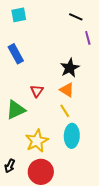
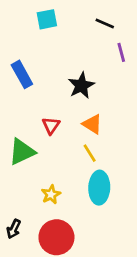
cyan square: (19, 15) -> (47, 19), moved
black star: (70, 68) -> (81, 86), moved
yellow star: (37, 141) -> (51, 194), size x0.6

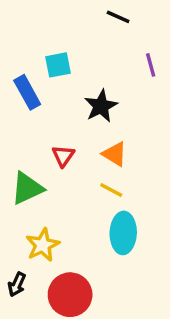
cyan square: (47, 19) -> (58, 65), moved
black line: (105, 23) -> (118, 17), moved
yellow line: (90, 153) -> (111, 190), turned -30
yellow star: (51, 194) -> (43, 245), moved, size x1.4

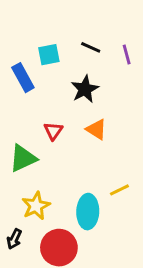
black line: (118, 17) -> (91, 47), moved
yellow line: (111, 190) -> (119, 190), moved, turned -54
cyan ellipse: (123, 233) -> (88, 212), moved

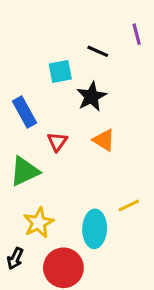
cyan square: (49, 55) -> (60, 72), moved
purple line: (127, 55) -> (137, 34), moved
blue rectangle: (23, 78) -> (24, 112), moved

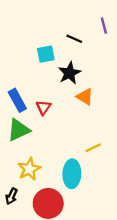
blue rectangle: (24, 112) -> (17, 100), moved
orange triangle: (104, 140) -> (85, 97), moved
yellow line: (129, 205) -> (93, 148), moved

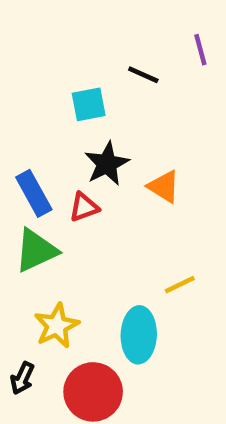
black star: (69, 73) -> (107, 164), moved
red triangle: (43, 107) -> (84, 207), turned 35

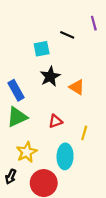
red triangle: (84, 207) -> (55, 121), moved
yellow line: (180, 285) -> (84, 133), turned -48

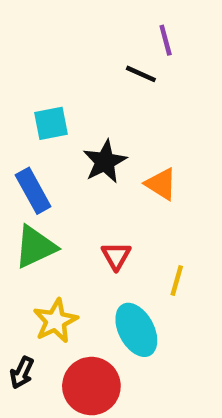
purple line: (94, 23) -> (166, 40), moved
cyan square: (42, 49) -> (51, 123), moved
red triangle: (55, 121) -> (116, 256), turned -40
cyan ellipse: (65, 156) -> (136, 330), turned -30

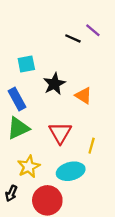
purple line: (166, 40) -> (93, 30), moved, turned -35
red triangle: (116, 256) -> (60, 133), size x1.5
cyan ellipse: (136, 330) -> (71, 171), turned -76

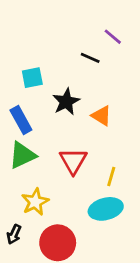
black line: (73, 38) -> (90, 58), moved
cyan ellipse: (71, 171) -> (106, 209), moved

